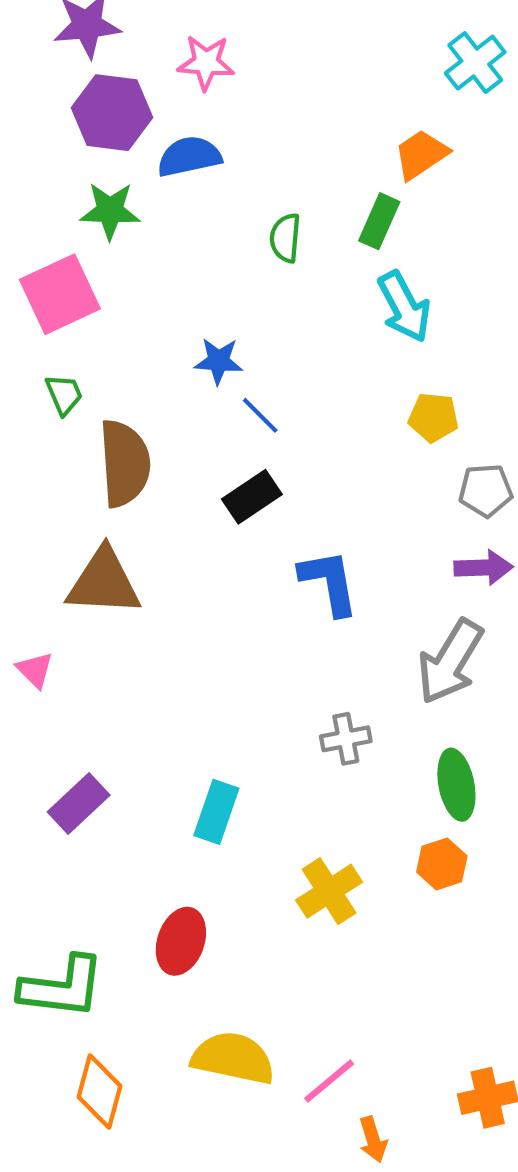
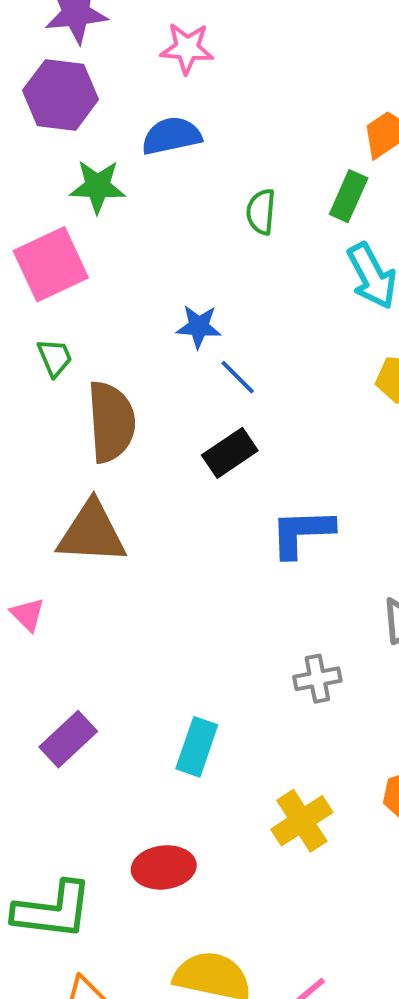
purple hexagon: (112, 113) -> (61, 95), moved
blue L-shape: (329, 582) -> (302, 533), turned -82
red ellipse: (181, 941) -> (164, 867), turned 64

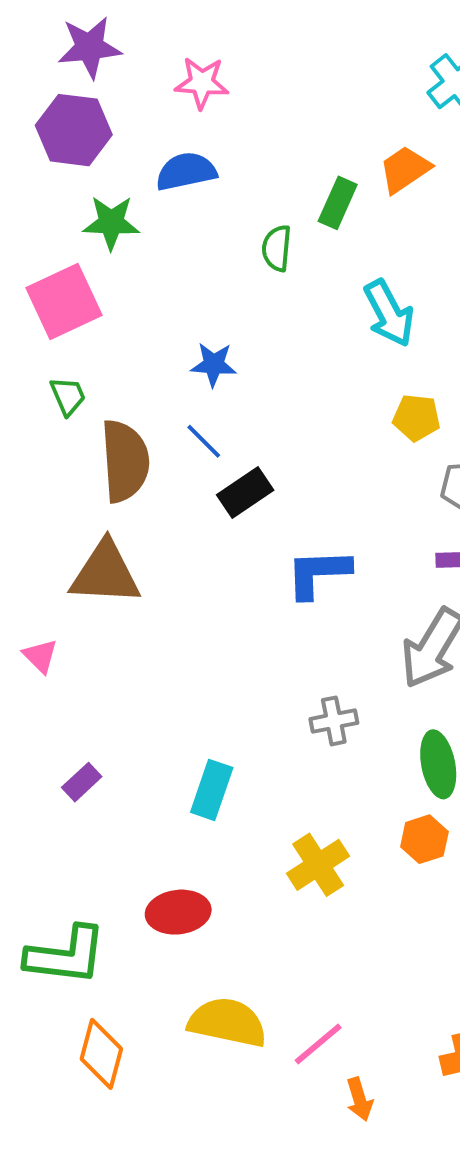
green rectangle: (349, 196) -> (338, 203), moved
blue line: (238, 377) -> (204, 441), moved
purple rectangle: (68, 739) -> (82, 782), size x0.7

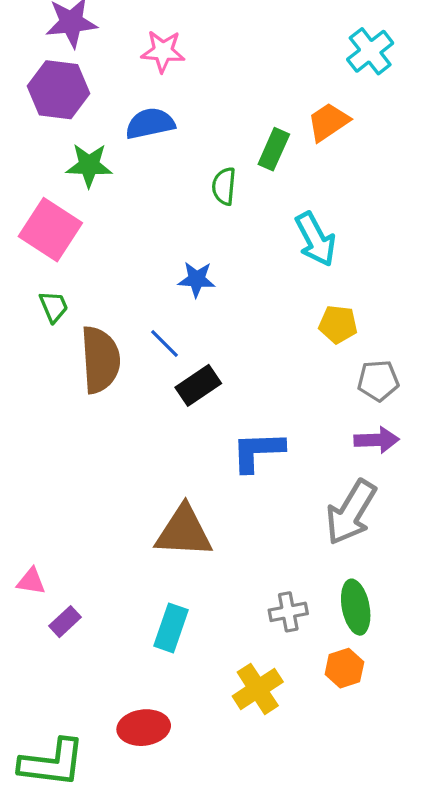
pink square: (64, 301) -> (50, 230), turned -32
blue star: (214, 364) -> (197, 279), moved
brown triangle: (105, 573) -> (184, 532), moved
pink triangle: (40, 656) -> (31, 581), moved, turned -36
gray cross: (334, 721) -> (288, 612), moved

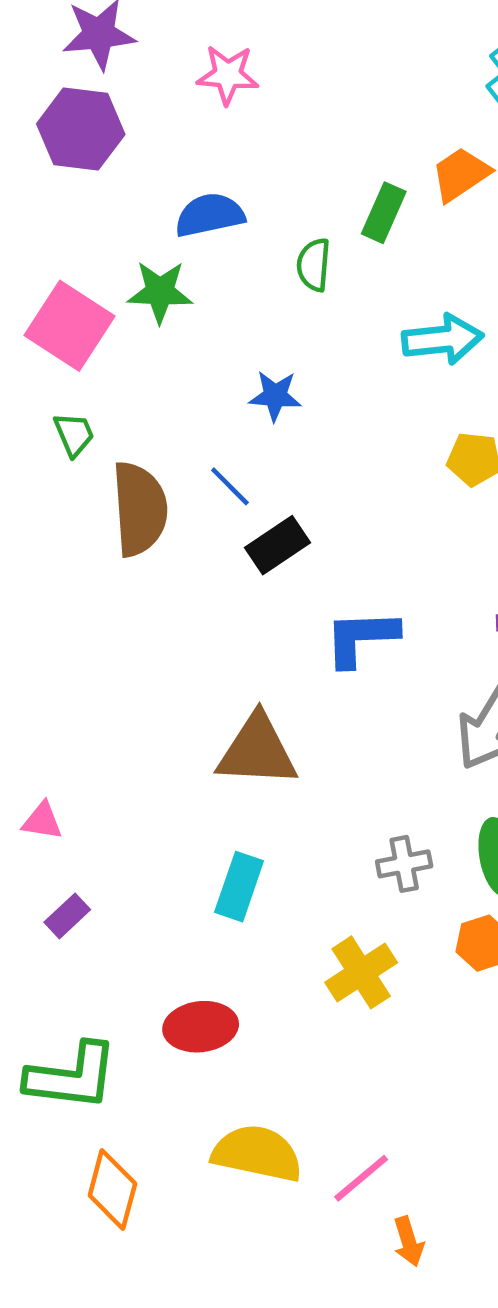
blue semicircle: (150, 124) -> (210, 215), moved
green star: (89, 165) -> (160, 292), moved
cyan arrow: (316, 239) -> (443, 339), turned -68
purple rectangle: (65, 622) -> (67, 916), moved

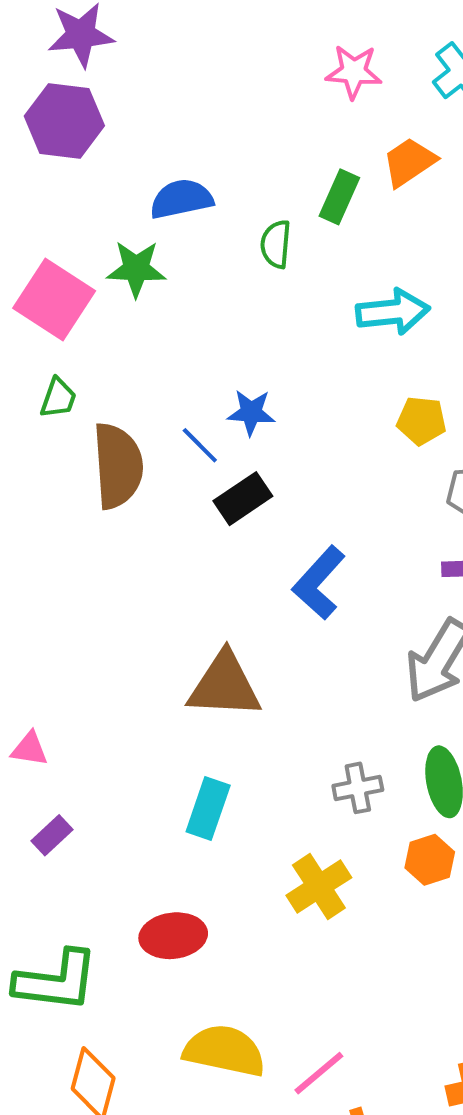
pink star: (228, 75) -> (354, 72), moved
blue star: (275, 396) -> (251, 412), moved
green trapezoid: (74, 434) -> (58, 398), turned 42
blue L-shape: (361, 638) -> (319, 583), turned -46

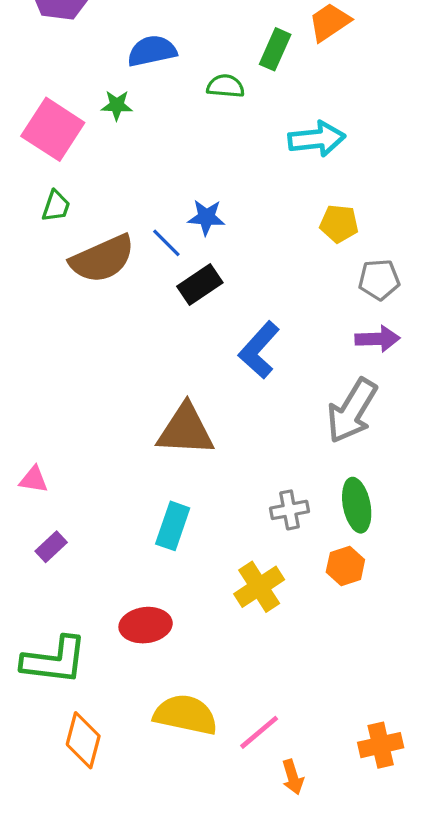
green semicircle: (276, 244) -> (226, 86), turned 90
green star: (136, 269) -> (117, 105), size x0.7
brown semicircle: (118, 466) -> (102, 259), turned 70

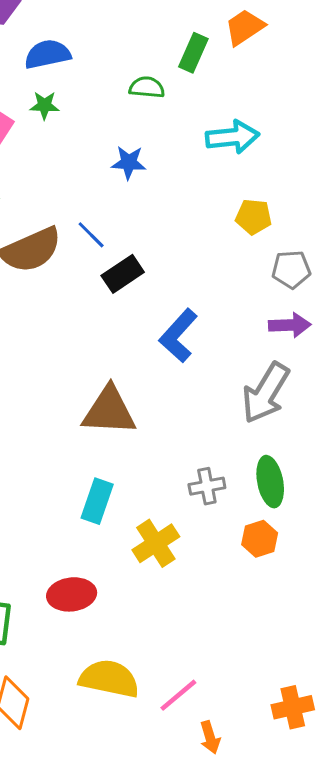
blue semicircle: (152, 51) -> (47, 54), moved
blue star: (206, 217) -> (129, 163), moved
yellow cross: (259, 587) -> (156, 543), moved

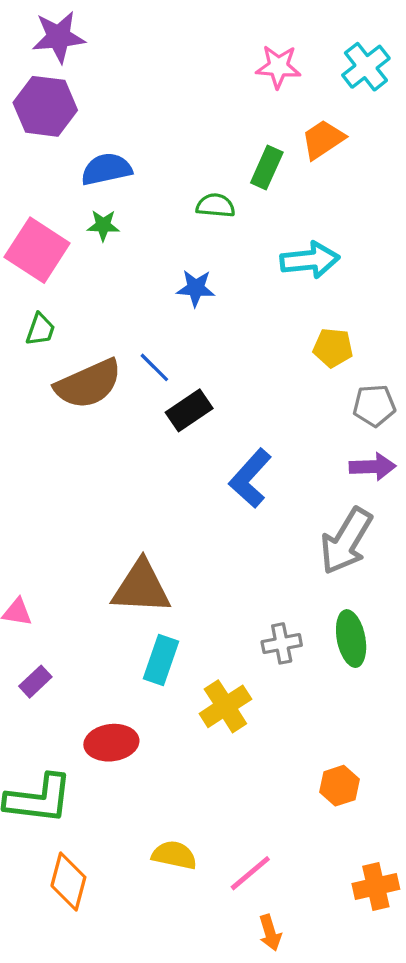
brown triangle: (109, 411) -> (141, 587), moved
orange hexagon: (260, 539) -> (340, 786), moved
red ellipse: (72, 594) -> (111, 743), moved
yellow semicircle: (109, 679) -> (174, 855), size x0.7
orange arrow: (210, 737) -> (270, 933), moved

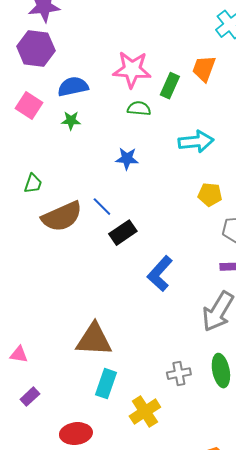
pink star: (278, 67) -> (132, 70), moved, size x1.4
orange trapezoid: (323, 139) -> (204, 69), turned -36
pink square: (37, 250) -> (29, 106), moved, size x0.7

